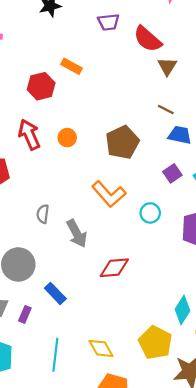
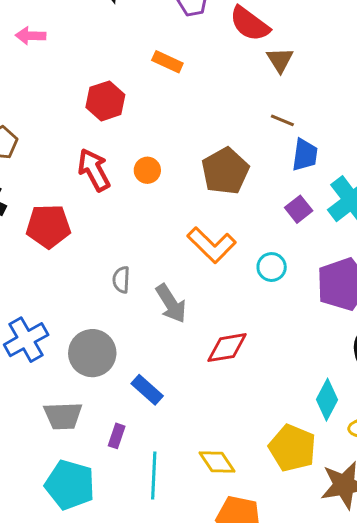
orange rectangle: (72, 66) -> (167, 62), moved
blue trapezoid: (180, 135) -> (305, 155), turned 90
purple rectangle: (25, 314) -> (117, 436), moved

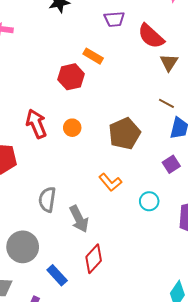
red hexagon: (105, 101) -> (71, 77), moved
orange L-shape: (212, 245) -> (110, 182), size x0.7
gray semicircle: (121, 280) -> (47, 200), size x1.4
red diamond: (227, 348) -> (94, 259), moved, turned -44

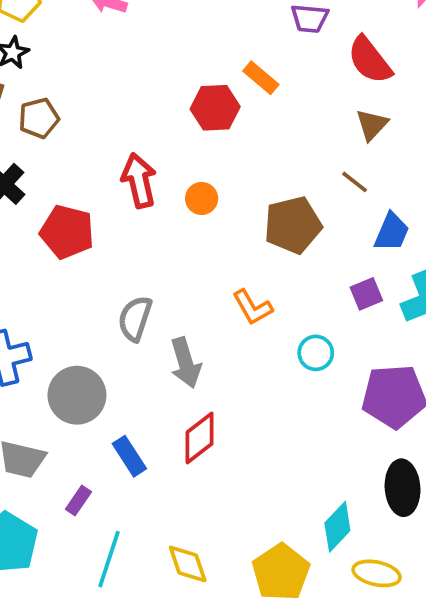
brown triangle: (169, 62) -> (372, 125), moved
brown line: (166, 103) -> (355, 182), moved

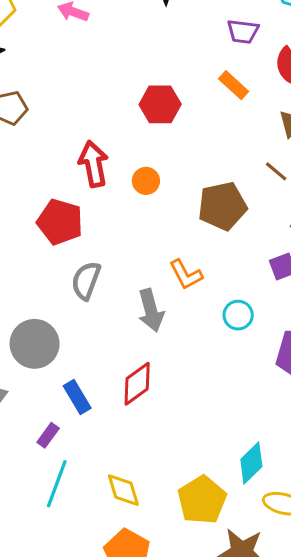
orange rectangle: (261, 78) -> (234, 85), moved
red pentagon: (67, 232) -> (60, 222), moved
gray arrow: (186, 363) -> (151, 310), moved
purple rectangle: (78, 500) -> (48, 435), moved

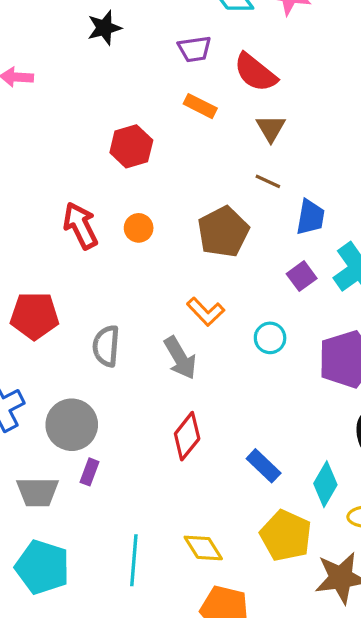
red pentagon: (60, 222) -> (34, 316), moved
blue rectangle: (77, 397) -> (264, 466), moved
purple rectangle: (48, 435) -> (89, 472), moved

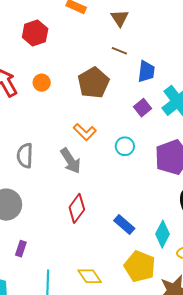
purple rectangle: (89, 472) -> (21, 249), moved

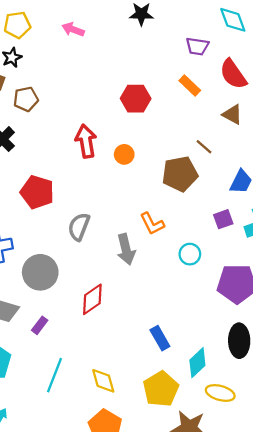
brown triangle: (120, 18) -> (232, 114), turned -48
brown line: (119, 51) -> (204, 147), moved
red diamond: (77, 208) -> (92, 299), moved

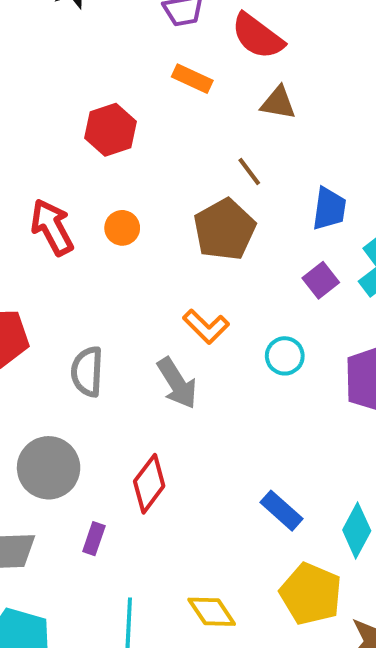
brown line: (204, 147) -> (249, 172), turned 30
purple rectangle: (40, 325) -> (94, 539), moved

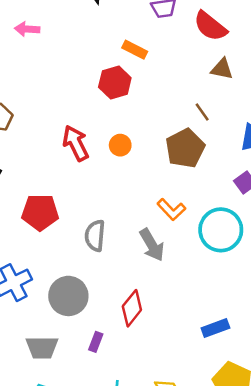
orange rectangle: (192, 79) -> (135, 50), moved
cyan circle: (285, 356) -> (221, 230), size x1.8
blue rectangle: (282, 511) -> (215, 328), turned -64

